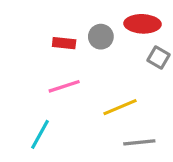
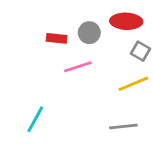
pink line: (64, 86) -> (78, 67), moved
yellow line: (120, 107) -> (133, 84), moved

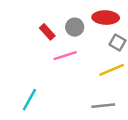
red rectangle: (57, 38) -> (47, 32), turned 42

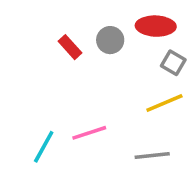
pink line: (65, 56) -> (89, 133), moved

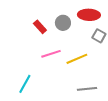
yellow line: (164, 103) -> (77, 59), moved
pink line: (89, 133) -> (51, 54), moved

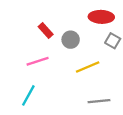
gray circle: (63, 23) -> (71, 40), moved
pink line: (51, 54) -> (38, 61), moved

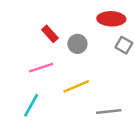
yellow line: (88, 67) -> (76, 86), moved

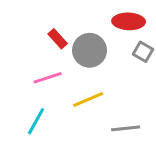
gray circle: (77, 44) -> (90, 50), size x1.5

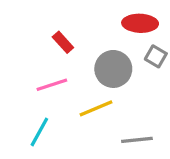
gray circle: (90, 50) -> (113, 69), moved

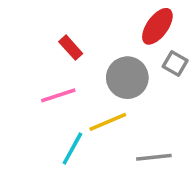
red ellipse: (140, 23) -> (157, 26), turned -56
cyan line: (39, 132) -> (72, 148), moved

